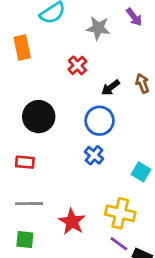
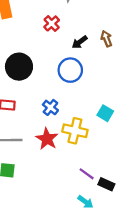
blue cross: (94, 155) -> (50, 107), moved
yellow cross: (120, 213) -> (75, 131), moved
red star: (72, 222) -> (47, 139), moved

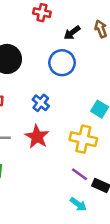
red cross: (52, 23) -> (42, 13), turned -35
yellow cross: (75, 131) -> (83, 139), moved

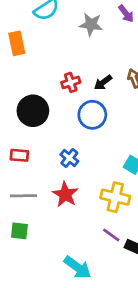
red cross: (42, 13) -> (71, 82), moved, turned -30
cyan arrow: (78, 204) -> (77, 267), moved, size x1.5

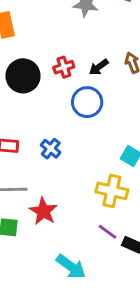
black circle: (33, 111) -> (23, 76), moved
blue cross: (69, 158) -> (51, 149), moved
red star: (65, 194) -> (43, 211), moved

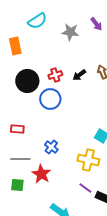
blue circle: (87, 102) -> (50, 99), moved
blue cross: (51, 149) -> (51, 147), moved

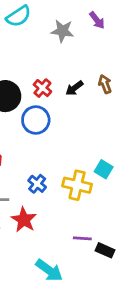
red cross: (55, 75) -> (42, 88), turned -32
yellow cross: (88, 160) -> (77, 185), moved
purple line: (85, 188) -> (82, 238), turned -32

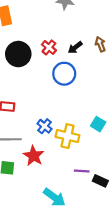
blue circle: (36, 120) -> (64, 74), moved
cyan square: (104, 169) -> (98, 124), moved
yellow cross: (77, 185) -> (67, 136), moved

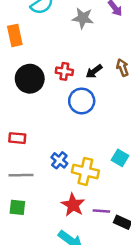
red cross: (49, 47) -> (64, 71), turned -32
red star: (34, 156) -> (73, 205), moved

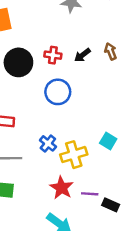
blue circle: (82, 101) -> (58, 92), moved
yellow cross: (85, 171) -> (74, 155), turned -30

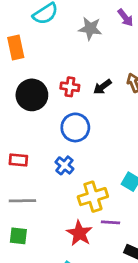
blue cross: (48, 143) -> (64, 165), moved
purple line: (90, 194) -> (111, 222), moved

